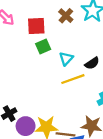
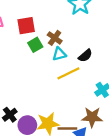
brown cross: (66, 16) -> (55, 38), moved
cyan triangle: (66, 59) -> (59, 54), turned 40

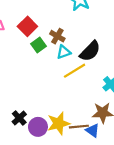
red square: (26, 26) -> (27, 26), turned -30
black semicircle: (85, 56) -> (90, 51), size x1.5

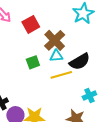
brown cross: (57, 36) -> (55, 40), size x1.5
green square: (38, 45) -> (33, 62), moved

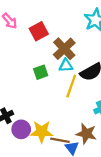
yellow line: (61, 75) -> (71, 86), turned -55

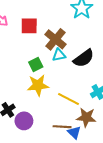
red square: (39, 31) -> (29, 26), turned 36
yellow line: (71, 86) -> (68, 99), moved, turned -75
yellow star: (42, 132) -> (38, 85), moved

